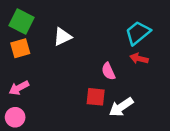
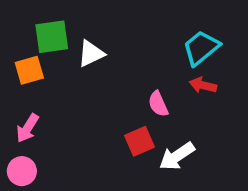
green square: (21, 21) -> (52, 37), moved, turned -35
pink arrow: (19, 88) -> (27, 128), turned -30
red square: (96, 97) -> (139, 141), turned -30

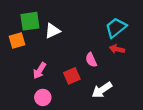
pink arrow: (27, 128) -> (40, 71), moved
red square: (139, 141) -> (72, 76), moved
pink circle: (22, 171) -> (43, 97), moved

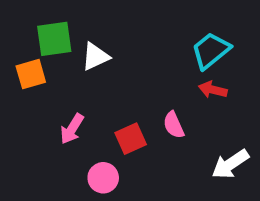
pink semicircle: (91, 60) -> (174, 125), moved
white arrow: (102, 90) -> (230, 164), moved
pink circle: (43, 97) -> (103, 178), moved

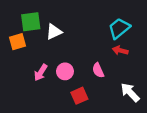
red square: (131, 139) -> (79, 96), moved
white arrow: (230, 164) -> (130, 92), turned 80
pink circle: (103, 178) -> (65, 71), moved

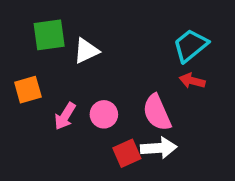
orange square: (17, 42) -> (28, 90), moved
pink semicircle: (98, 70) -> (157, 113), size x1.5
white arrow: (130, 92) -> (159, 148), moved, turned 130

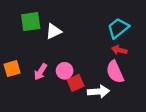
orange square: (28, 90) -> (12, 69), moved
pink semicircle: (157, 113) -> (115, 72), moved
red square: (127, 153) -> (76, 83), moved

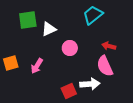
cyan trapezoid: (118, 28) -> (93, 15), moved
pink circle: (65, 71) -> (70, 48), moved
red square: (76, 83) -> (69, 91), moved

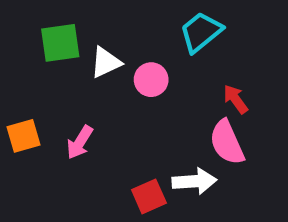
red arrow: (109, 46) -> (235, 99), turned 40
pink circle: (70, 48) -> (151, 80), moved

